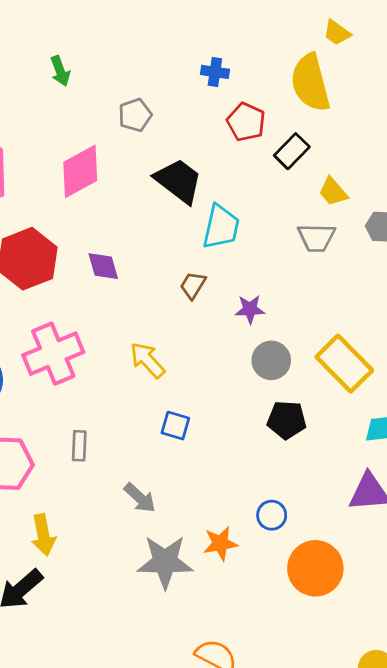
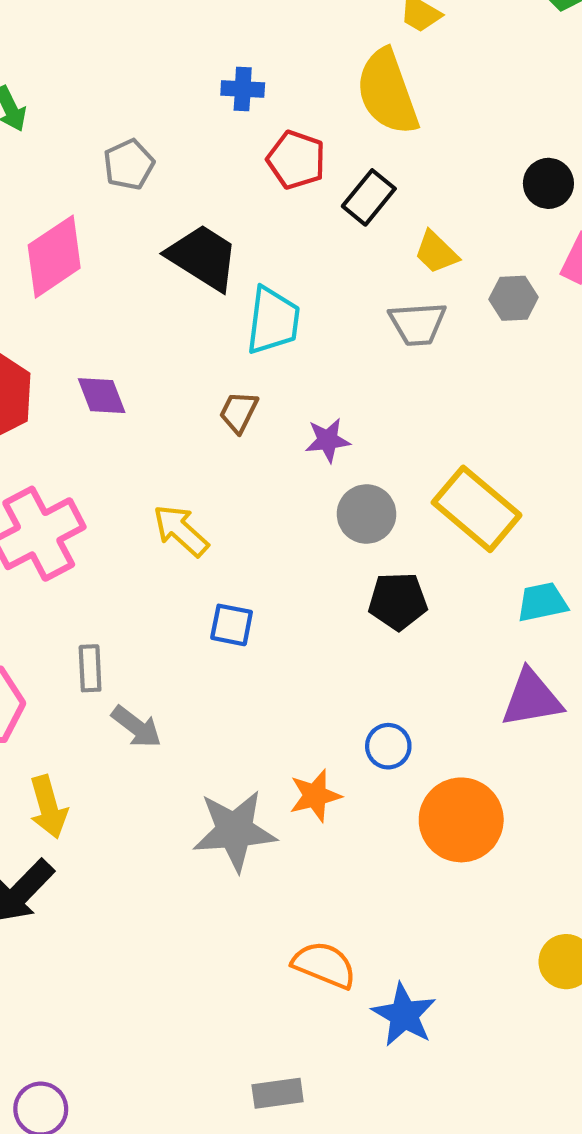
gray arrow: (140, 498) -> (136, 727), moved

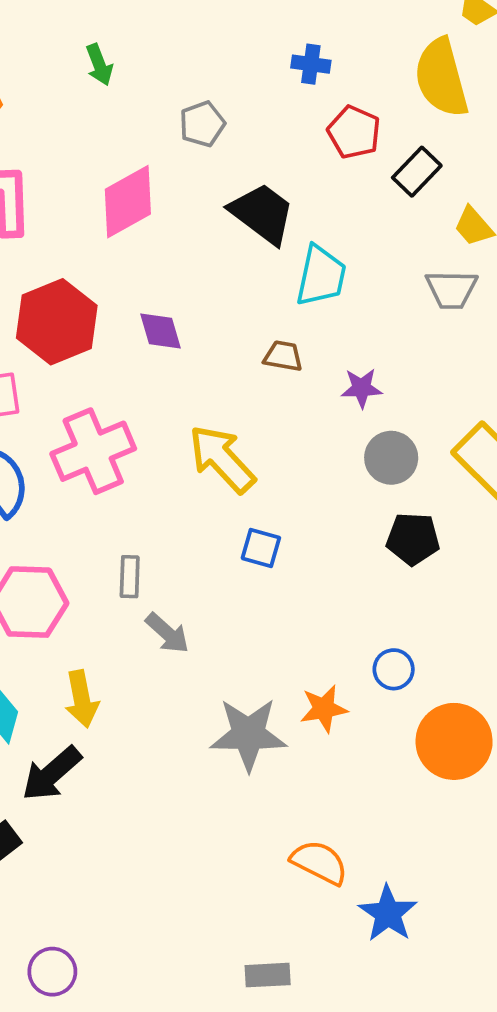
brown trapezoid: (239, 412) -> (283, 356), turned 69
yellow arrow: (181, 531) -> (222, 459), size x1.4

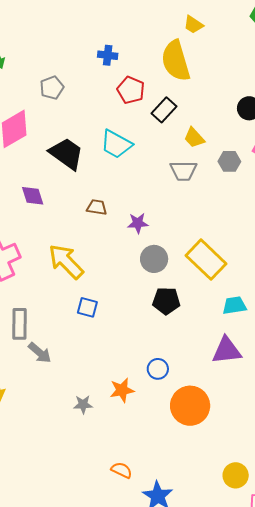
black trapezoid: (262, 213) -> (66, 154), moved
cyan trapezoid: (321, 276) -> (116, 144), moved, turned 108
gray rectangle: (130, 577) -> (19, 324), size x1.4
gray star: (248, 734) -> (83, 404), size x0.5
orange semicircle: (319, 862) -> (122, 470), size x0.7

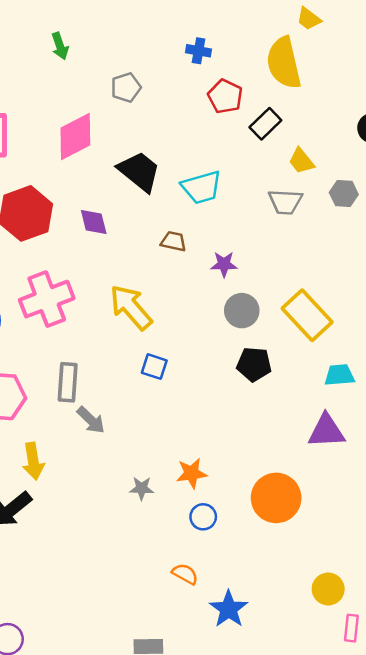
cyan trapezoid: (116, 144) -> (202, 187), moved, turned -48
blue circle: (158, 369) -> (203, 517), moved

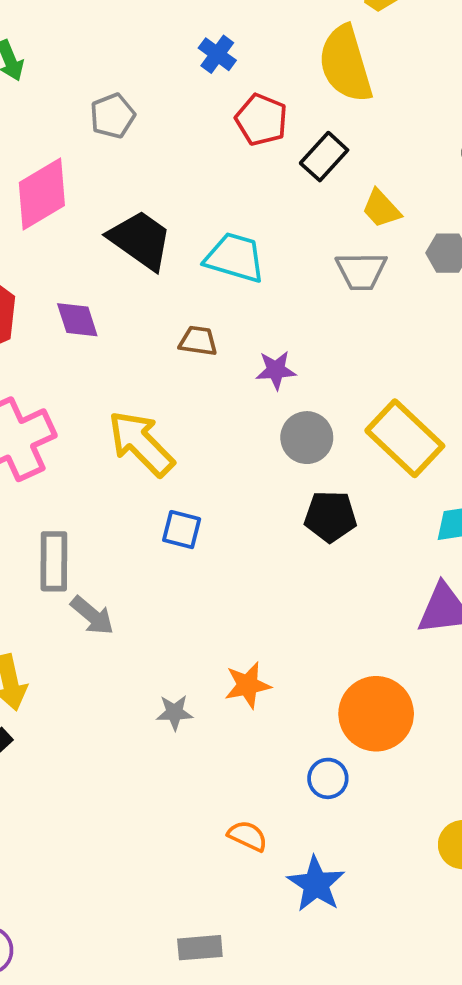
blue cross: (199, 51) -> (217, 54), turned 30
cyan trapezoid: (202, 187) -> (235, 258), turned -144
blue circle: (203, 517) -> (328, 778), moved

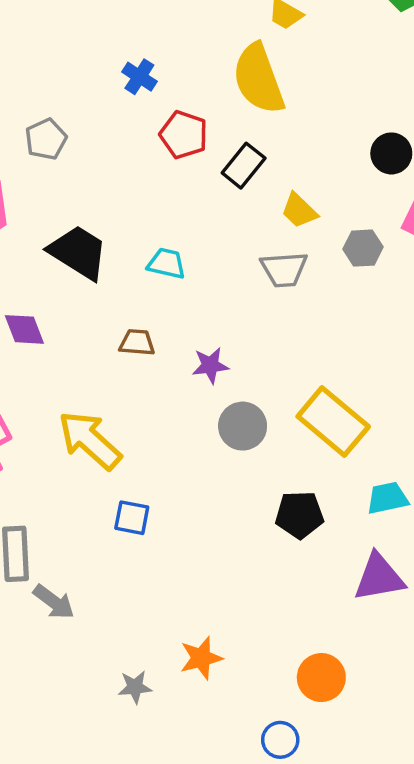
cyan trapezoid: (235, 258) -> (167, 264), size x0.7
black pentagon: (330, 516) -> (299, 515), moved
orange circle: (376, 714) -> (321, 678), size x0.7

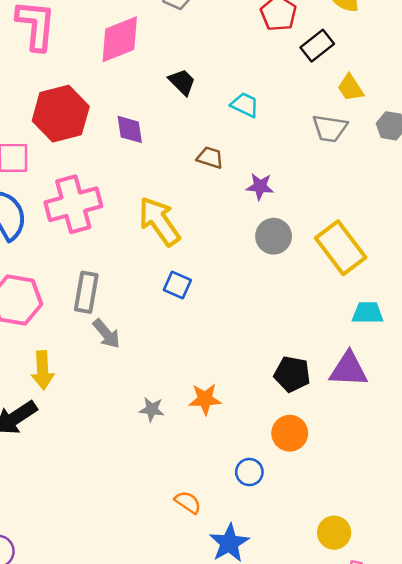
black trapezoid: (78, 252) -> (182, 82), size x0.6
black pentagon: (299, 515) -> (292, 374), moved

